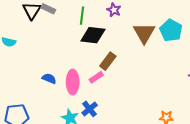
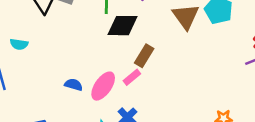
pink ellipse: (73, 82) -> (103, 86), turned 40

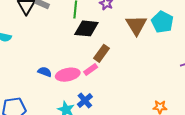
pink ellipse: (103, 86) -> (68, 75), turned 40

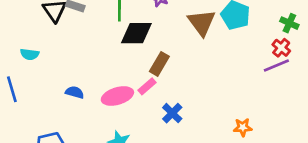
blue semicircle: (45, 72) -> (75, 92), moved
blue cross: (85, 100) -> (172, 113), moved

